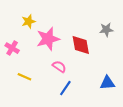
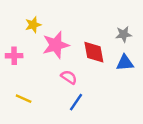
pink cross: (12, 48) -> (14, 56), turned -32
yellow line: (24, 77) -> (24, 99), moved
blue triangle: (107, 83) -> (125, 63), moved

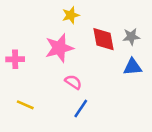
yellow star: (33, 25) -> (71, 15), moved
red diamond: (94, 52) -> (103, 39), moved

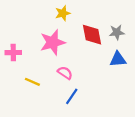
yellow line: (25, 105) -> (32, 82), moved

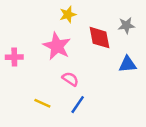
gray star: (117, 32) -> (126, 25), moved
pink star: (53, 42) -> (57, 46), turned -30
yellow line: (32, 82) -> (42, 103), moved

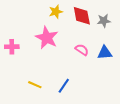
red diamond: (100, 38) -> (82, 16), moved
pink semicircle: (70, 79) -> (82, 50), moved

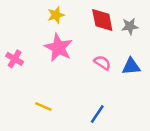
yellow star: (56, 12) -> (56, 15), moved
pink cross: (12, 47) -> (15, 59), turned 32
blue line: (64, 86) -> (97, 114), moved

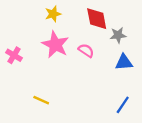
gray star: (130, 26) -> (118, 35), moved
pink semicircle: (102, 63) -> (86, 51), moved
blue line: (97, 114) -> (123, 105), moved

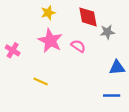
blue triangle: (124, 62) -> (117, 68), moved
yellow line: (41, 100) -> (41, 82), moved
blue line: (123, 105) -> (112, 96), turned 56

